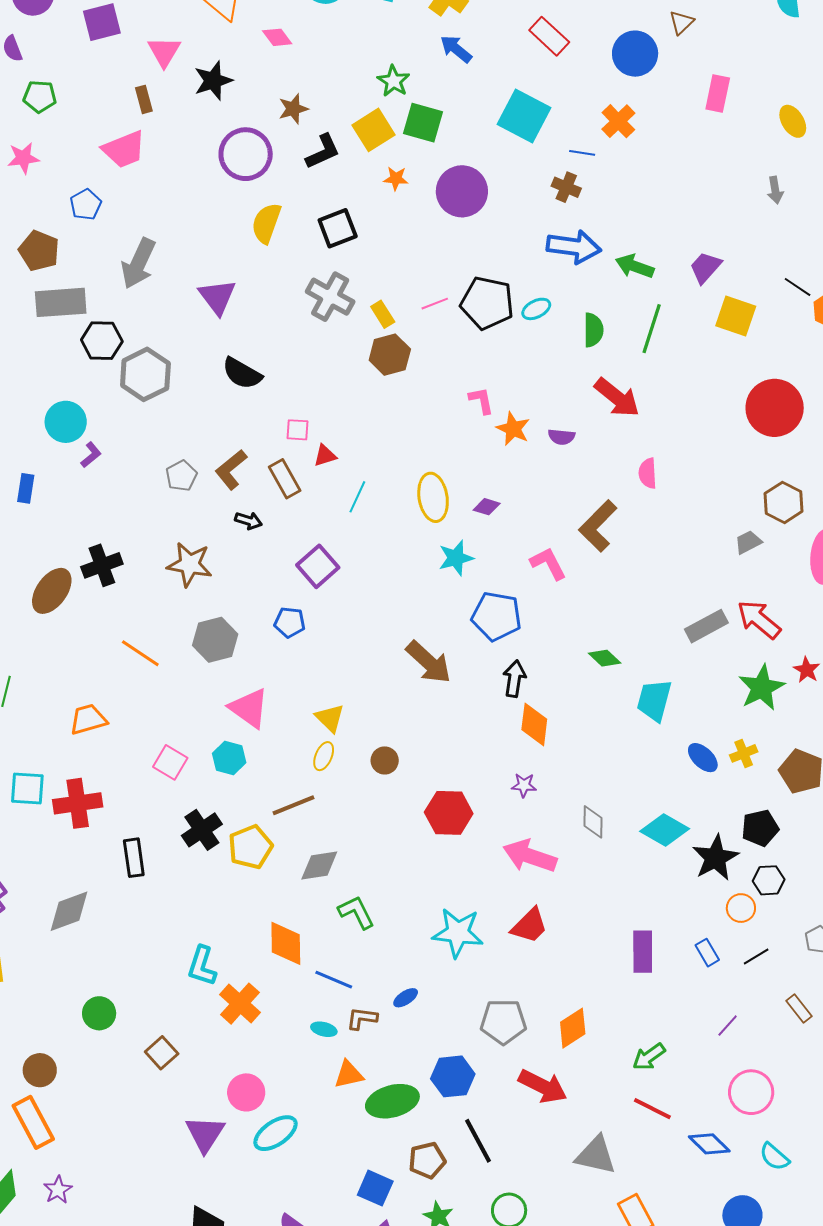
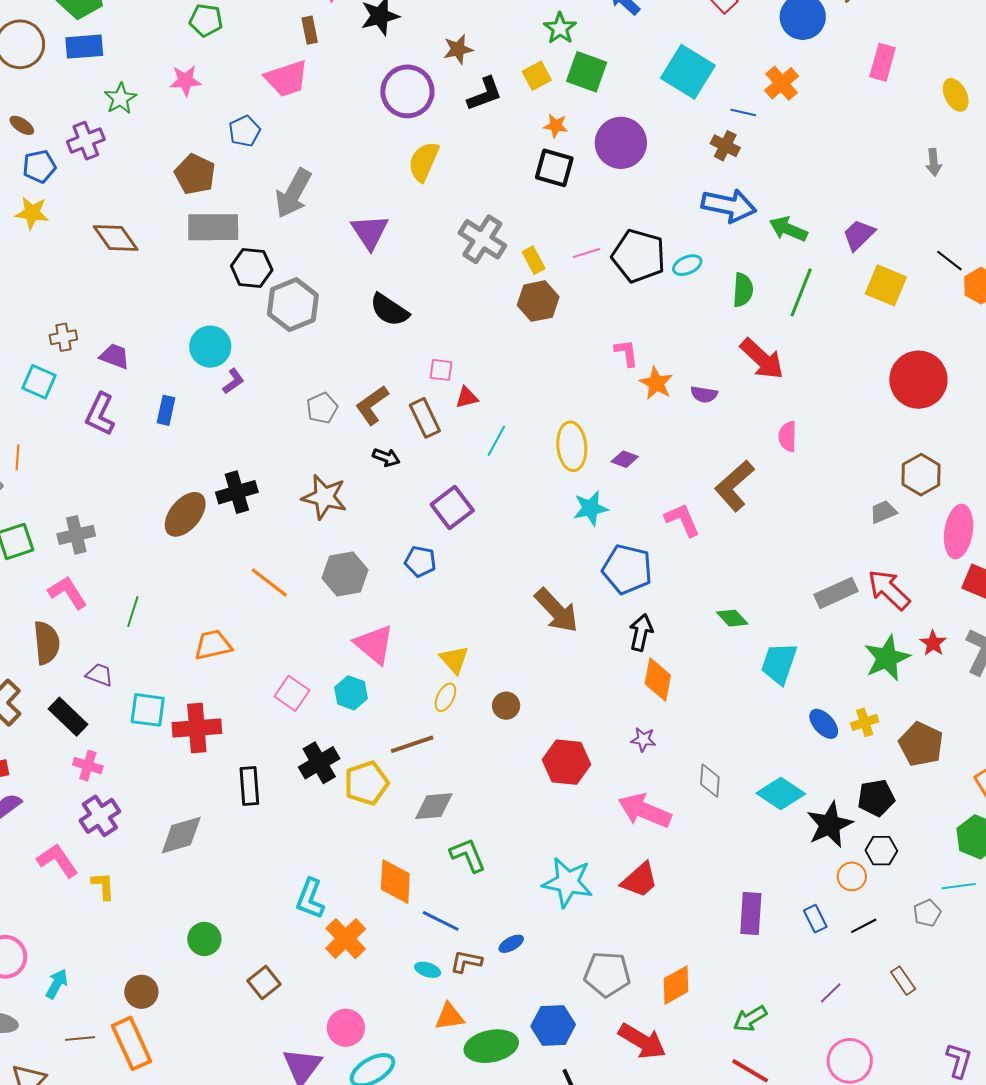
yellow square: (374, 130) -> (537, 76), size x0.7
black square: (338, 228) -> (554, 168), moved, turned 33

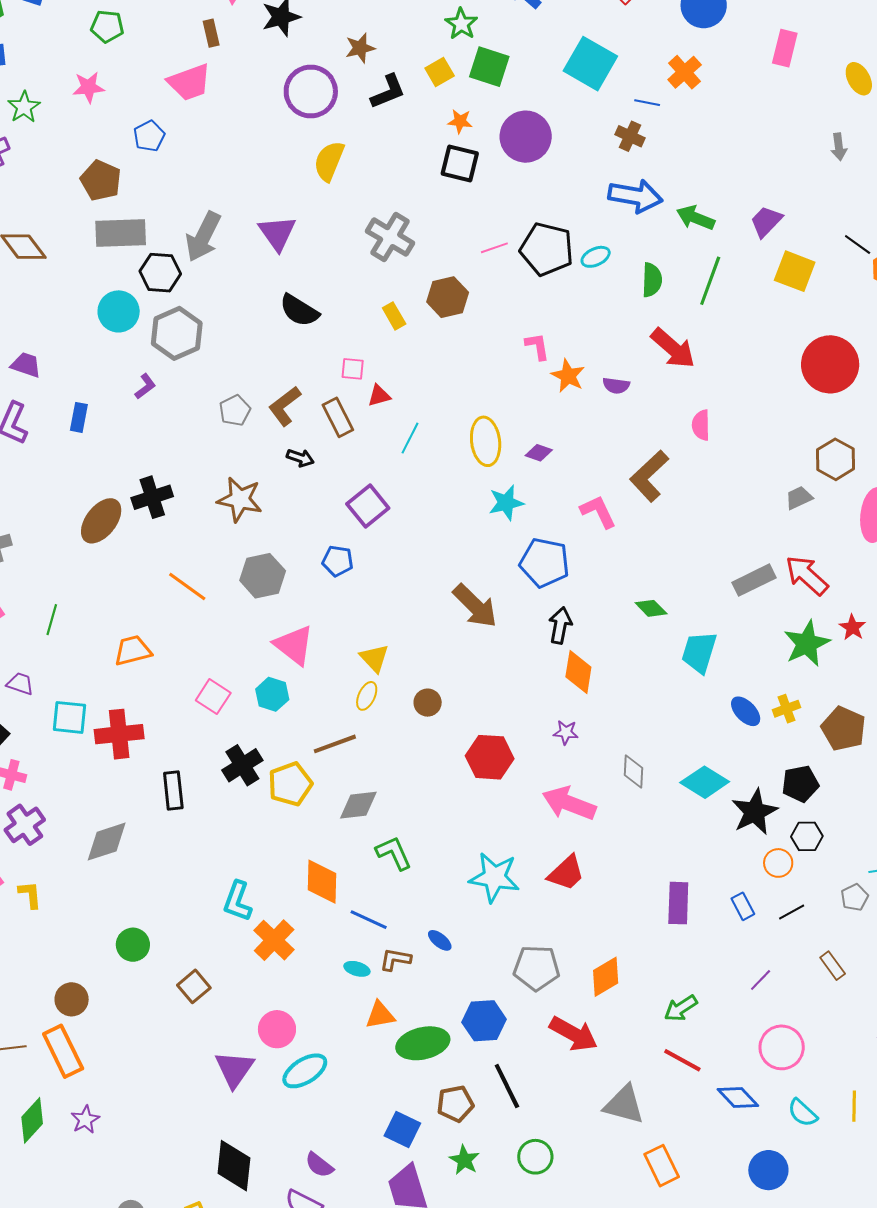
gray arrow: (293, 193) -> (203, 237), moved
yellow rectangle: (534, 260) -> (394, 316), moved
gray hexagon: (293, 305) -> (177, 333), moved
cyan circle: (210, 347) -> (119, 311), moved
blue ellipse: (511, 944) -> (440, 940), turned 70

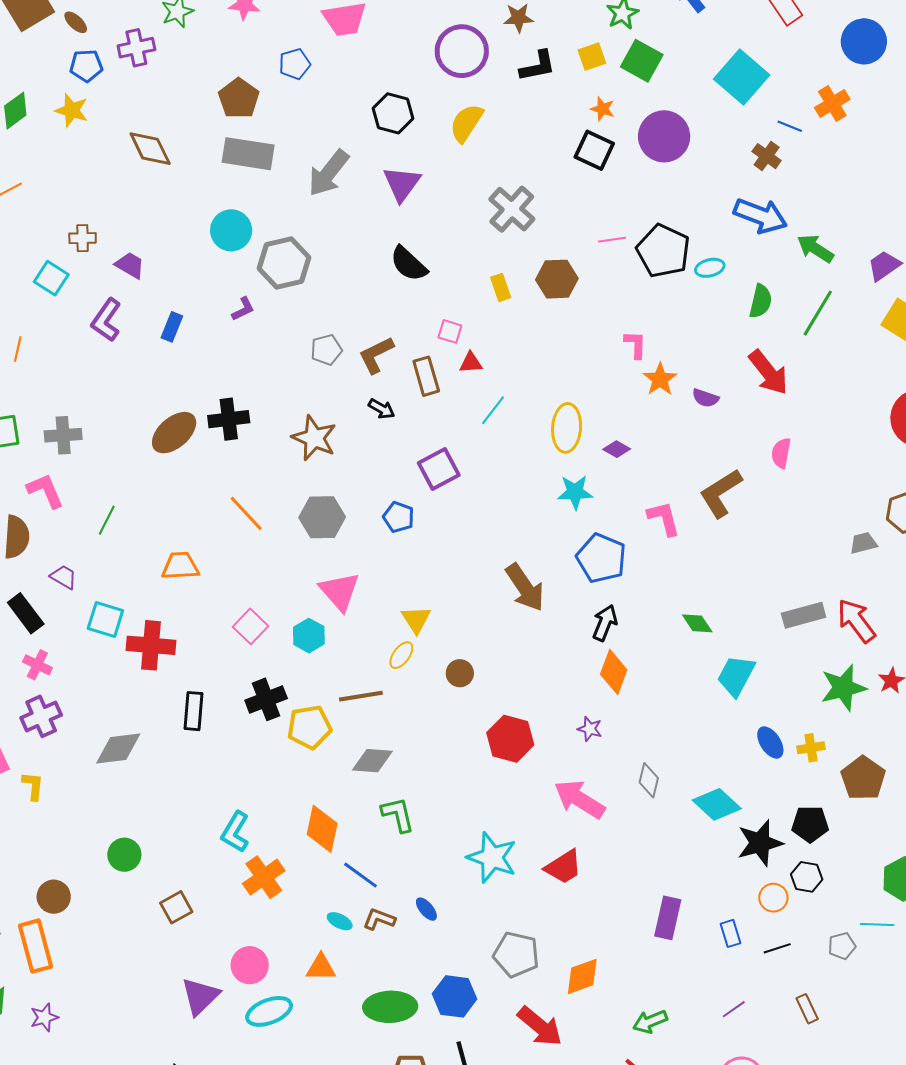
black hexagon: (160, 273) -> (393, 113), moved
orange triangle: (380, 1015) -> (321, 967), moved

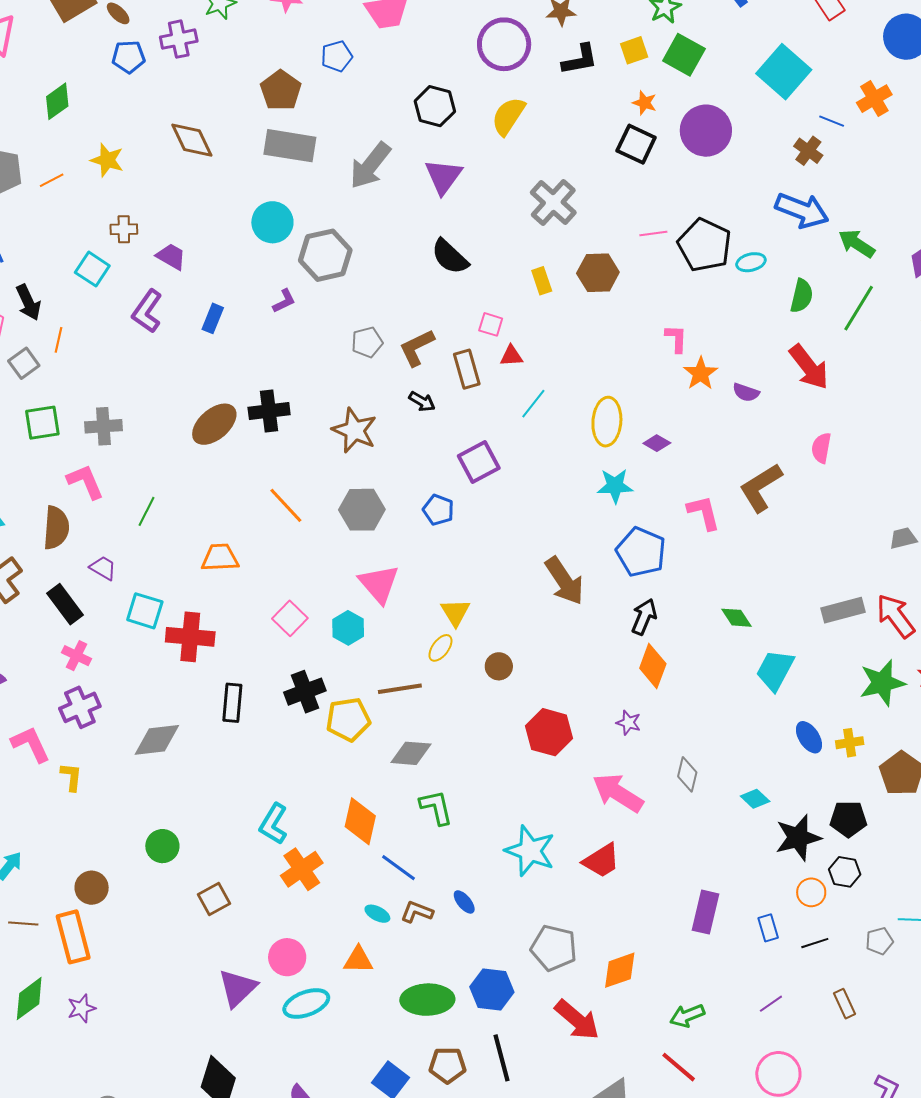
yellow star: (72, 110) -> (107, 160), moved
cyan diamond: (717, 804) -> (755, 799), size x0.6

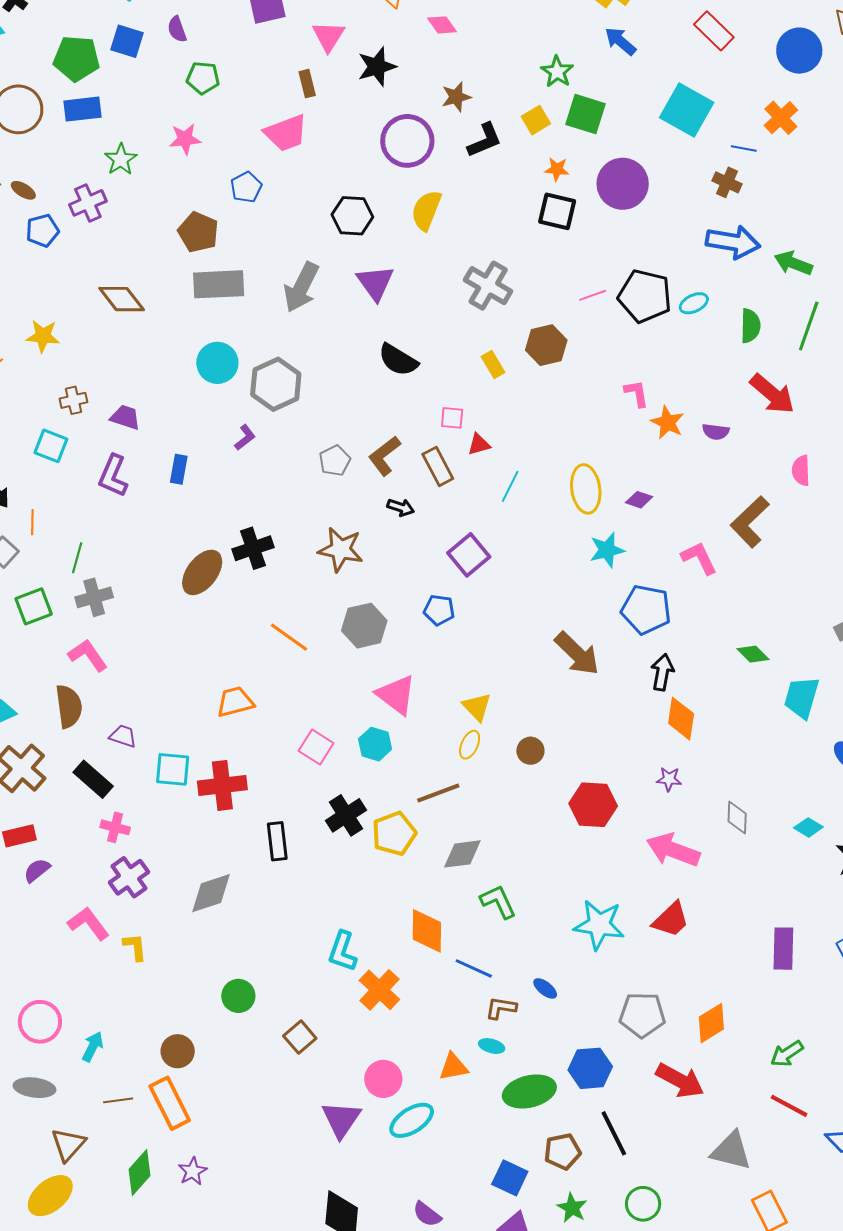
green line: (146, 511) -> (77, 558), moved
cyan ellipse: (377, 914) -> (492, 1046), moved

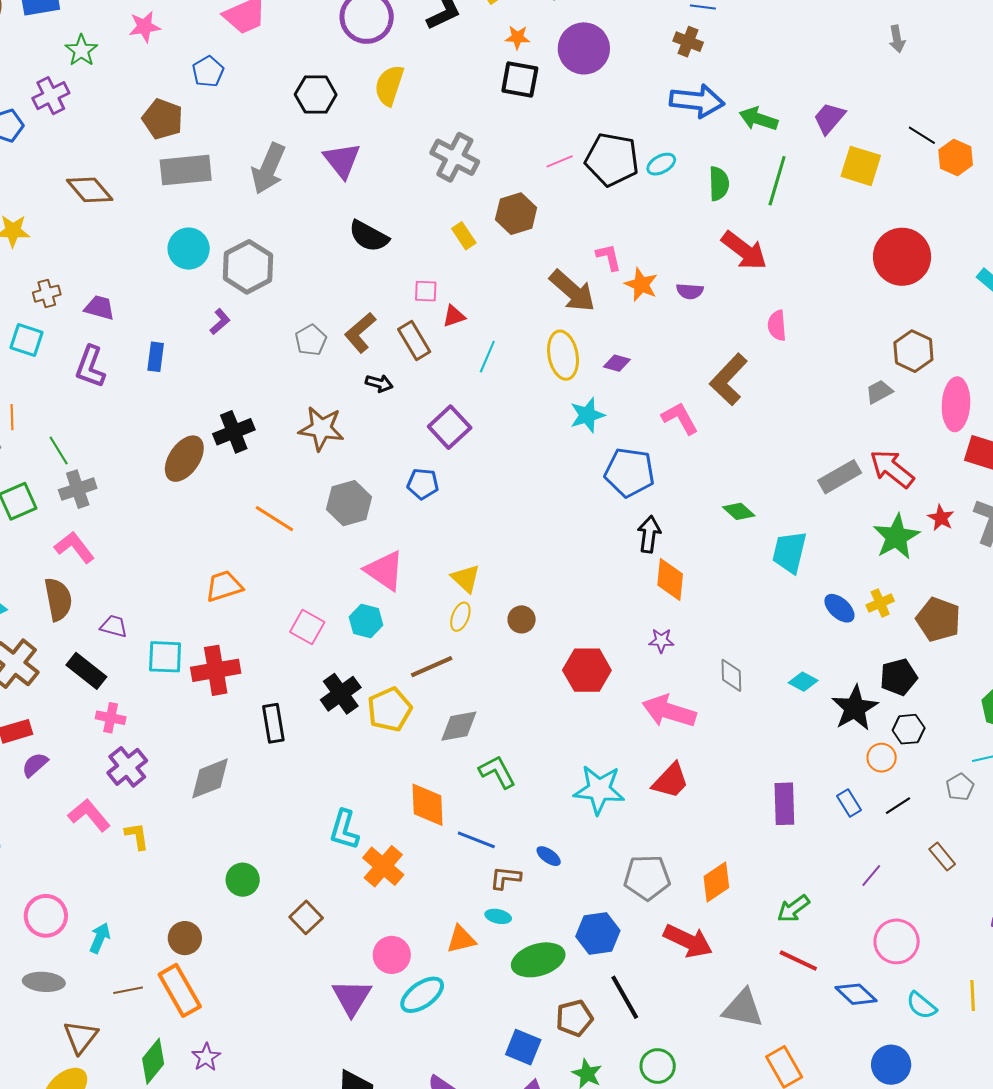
green line: (77, 558) -> (59, 451), turned -44
brown arrow: (577, 654) -> (572, 291), moved

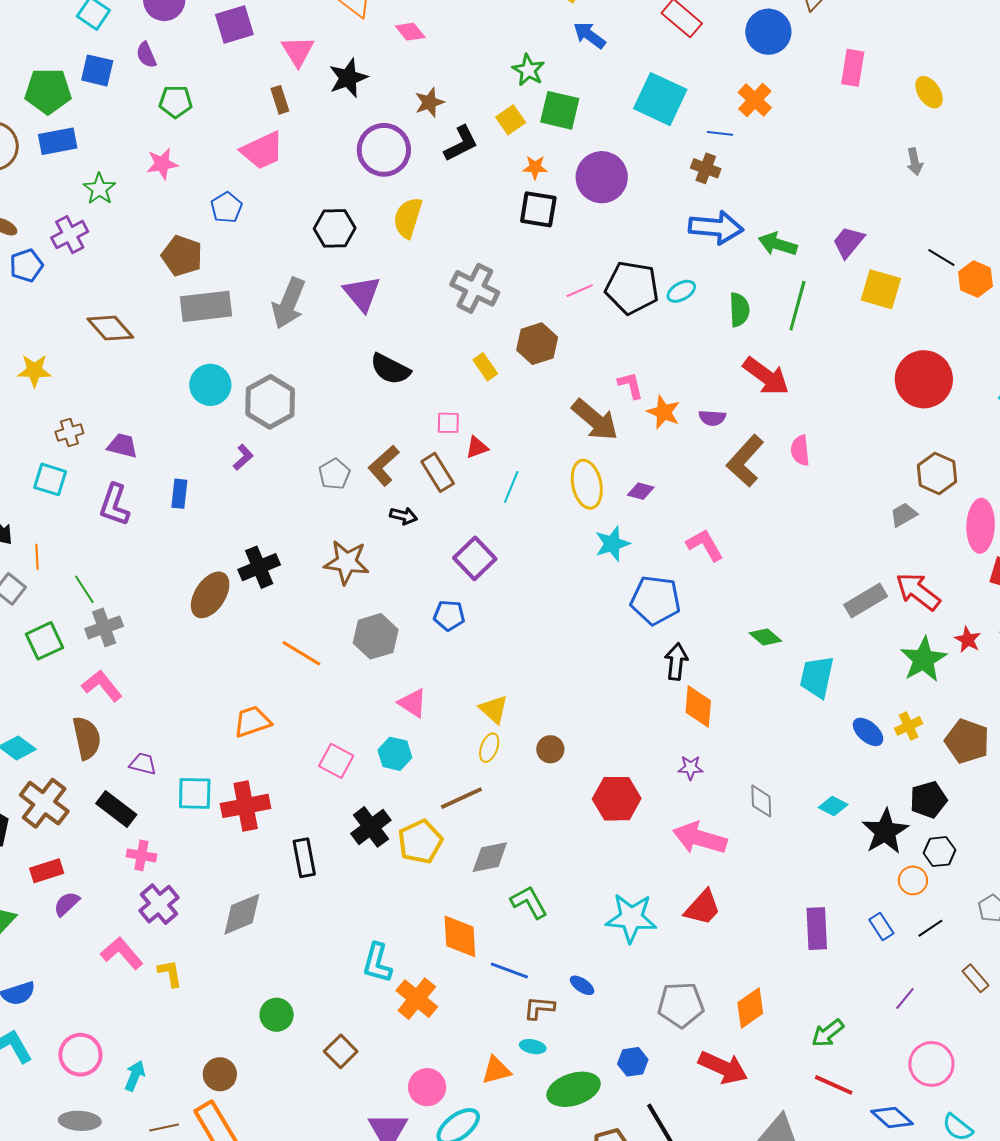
brown L-shape: (729, 379) -> (745, 461), moved
pink triangle: (385, 571) -> (412, 703), size x0.7
blue hexagon: (598, 934) -> (633, 1062), size x0.7

